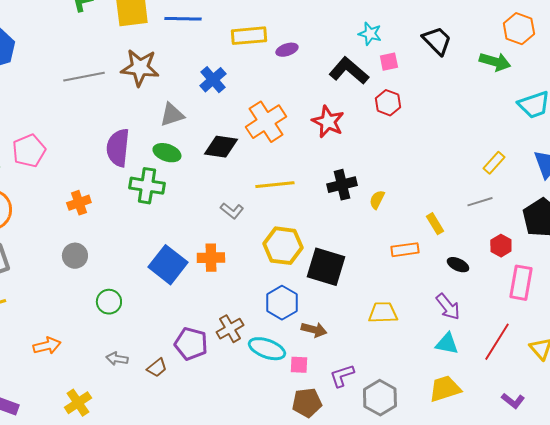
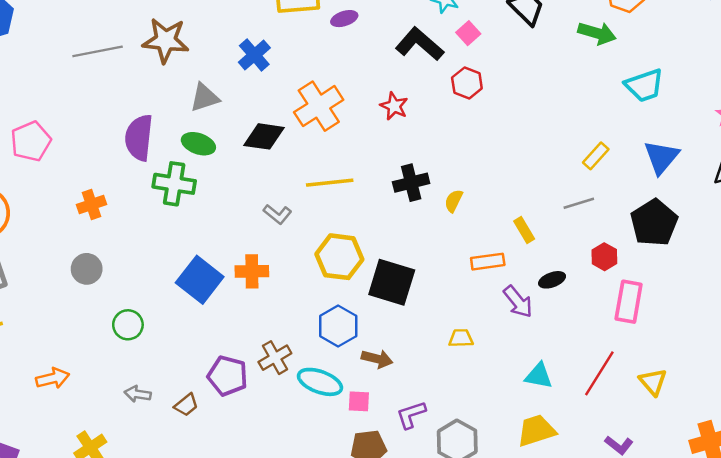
pink square: (389, 62) -> (468, 33), turned -30
red star: (328, 122) -> (394, 106), size x0.7
black ellipse: (458, 265) -> (552, 280), turned -45
purple arrow: (448, 307) -> (518, 302), moved
yellow trapezoid: (383, 313) -> (461, 338), size x0.7

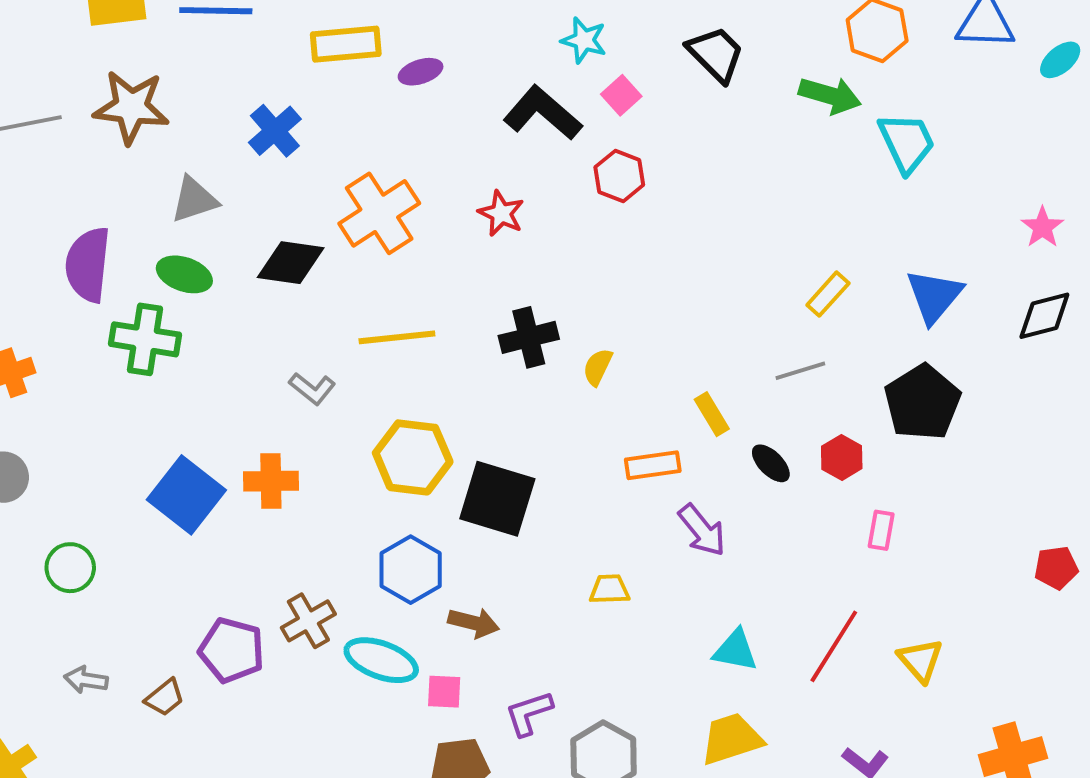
cyan trapezoid: (644, 85) -> (907, 143), moved, turned -96
black ellipse: (552, 280) -> (771, 463), moved, turned 65
pink rectangle: (629, 302) -> (881, 530), size x0.6

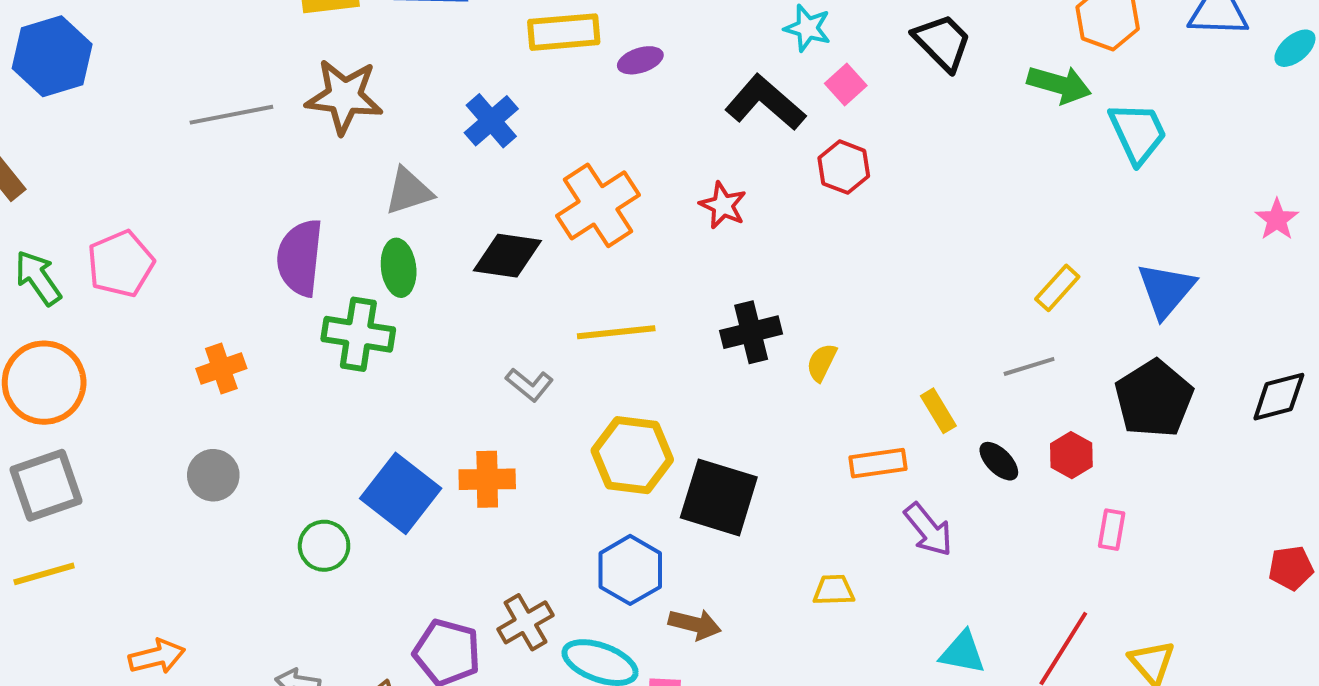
green ellipse: (184, 274) -> (399, 268), turned 64
black diamond: (1044, 316) -> (1279, 397), moved
green circle: (70, 568) -> (324, 546), moved

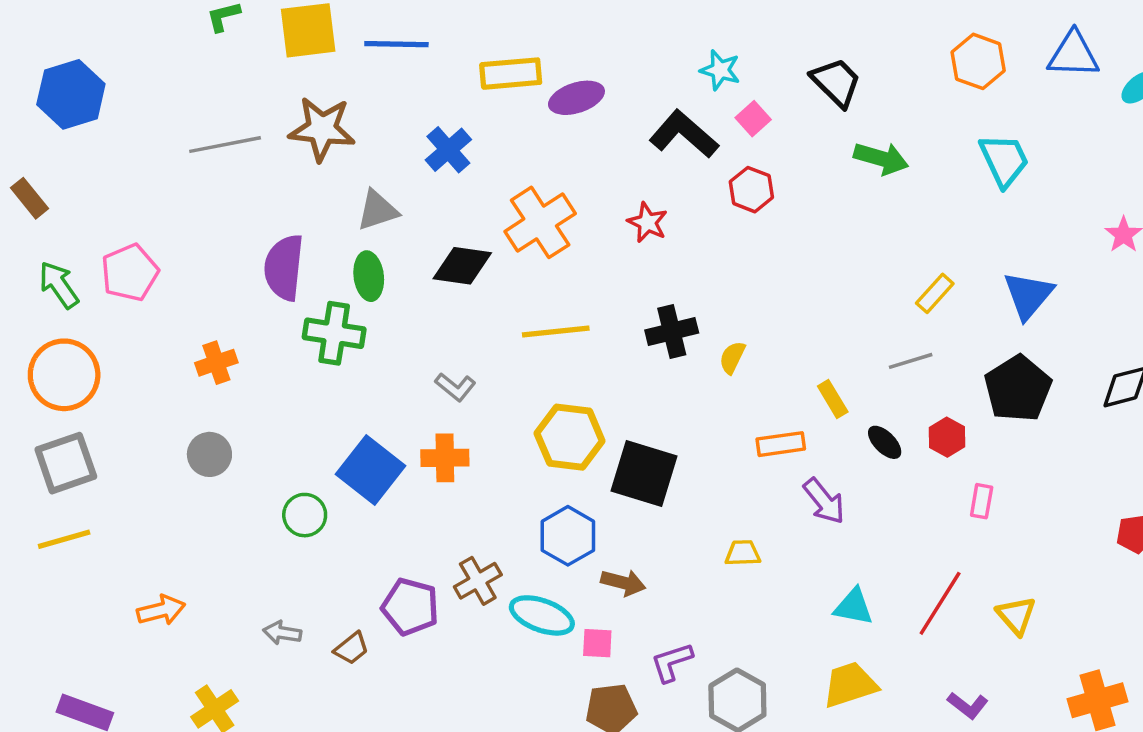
purple ellipse: (640, 60) -> (576, 98), size x1.4
green arrow: (1059, 84) -> (881, 158), moved
gray L-shape: (530, 385) -> (455, 387), moved

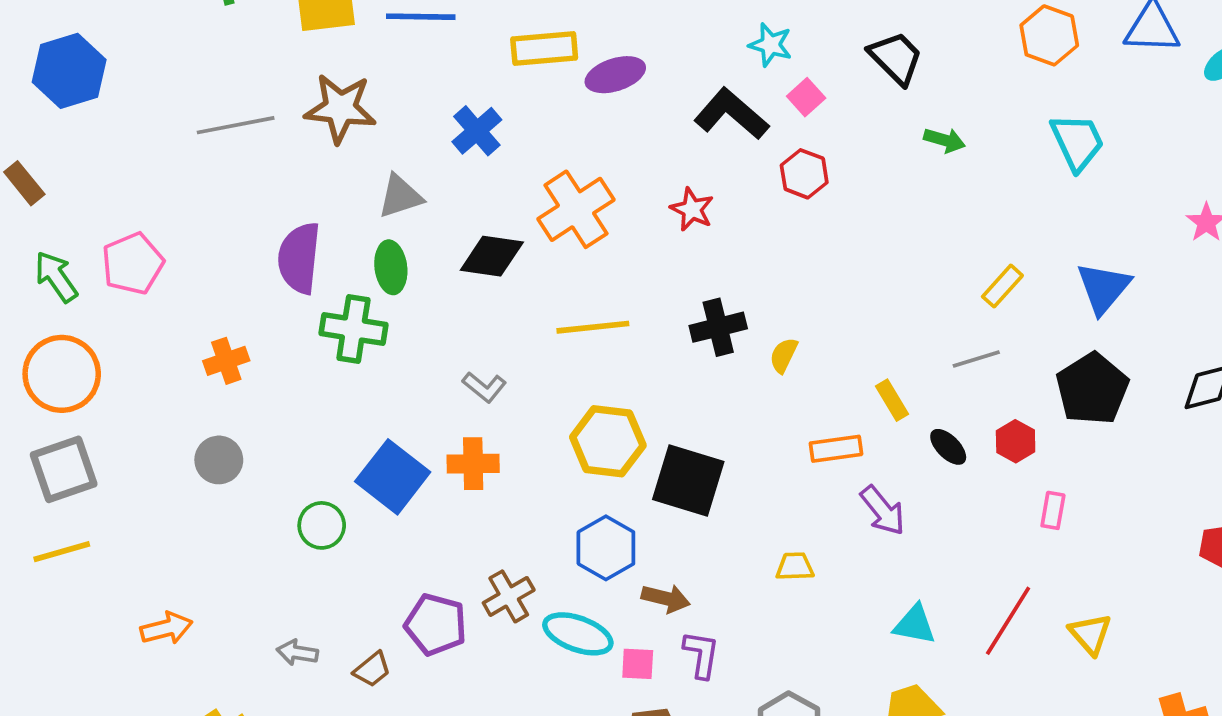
green arrow: (881, 158) -> (944, 140), size x0.7
purple L-shape: (672, 662) -> (701, 654), moved, turned 117

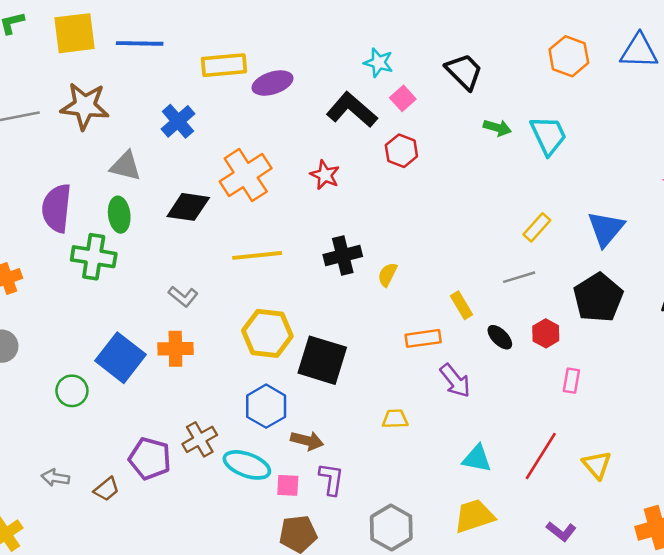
cyan trapezoid: (1077, 142) -> (548, 135), moved
gray triangle: (400, 196) -> (126, 166), turned 32

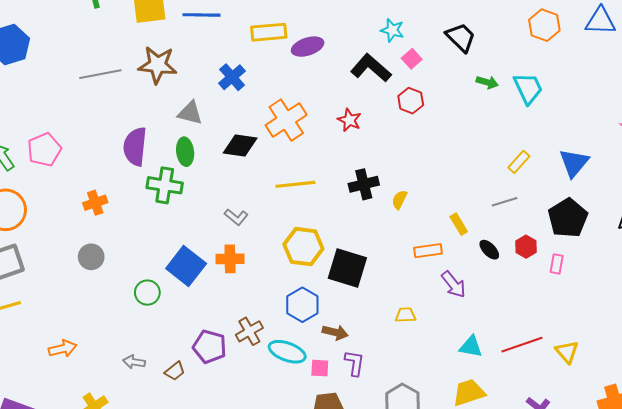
pink rectangle: (571, 381) -> (557, 264), moved
red line: (541, 456) -> (522, 345), turned 39

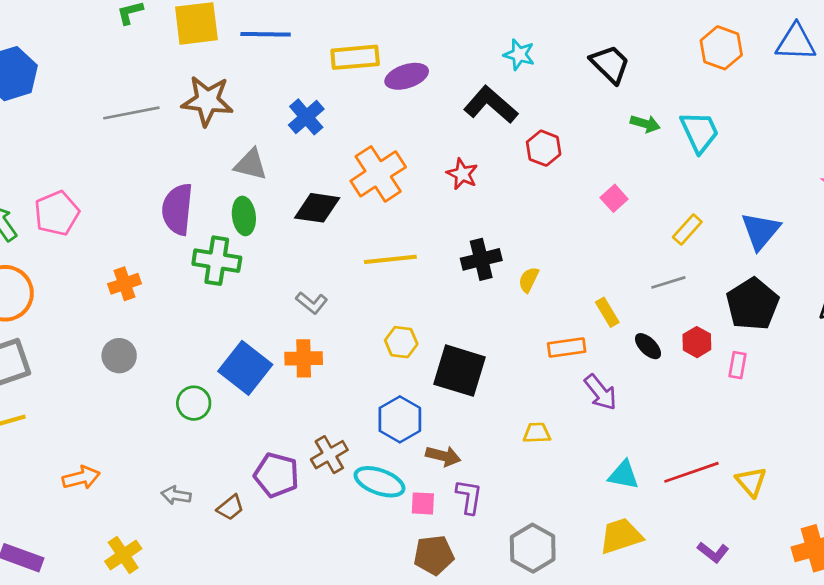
pink square: (412, 59) -> (614, 198), moved
yellow hexagon: (303, 247) -> (401, 342), size x0.6

